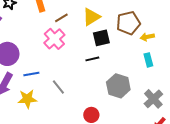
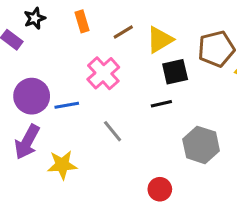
brown line: (61, 18) -> (123, 32), moved
blue line: (31, 74) -> (67, 105), moved
gray line: (58, 87) -> (113, 131), moved

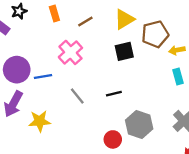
yellow triangle: (160, 40) -> (124, 19), moved
black line: (161, 104) -> (114, 94), moved
gray hexagon: (201, 145) -> (139, 125), moved

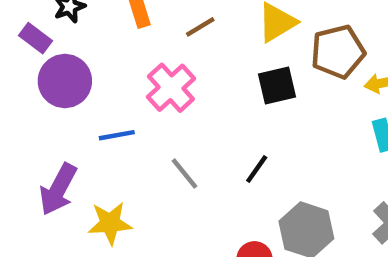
purple circle: (17, 70) -> (65, 81), moved
black line: (114, 94) -> (257, 169), turned -42

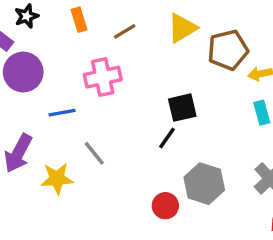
black square: (277, 86) -> (182, 108), moved
pink cross: (171, 88) -> (103, 77), turned 30
gray line: (184, 174) -> (94, 153), moved

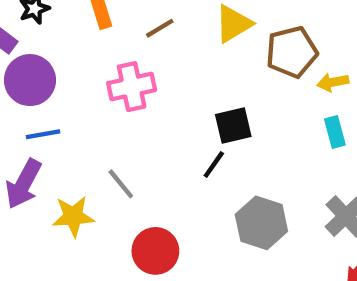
blue line: (62, 113) -> (43, 134), moved
red circle: (165, 206) -> (155, 251), moved, size x1.4

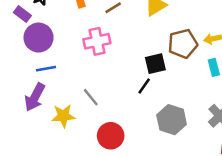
brown pentagon: (292, 52) -> (183, 44), moved

